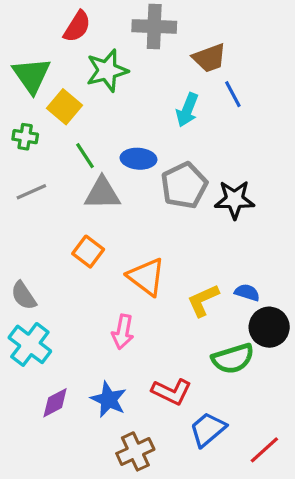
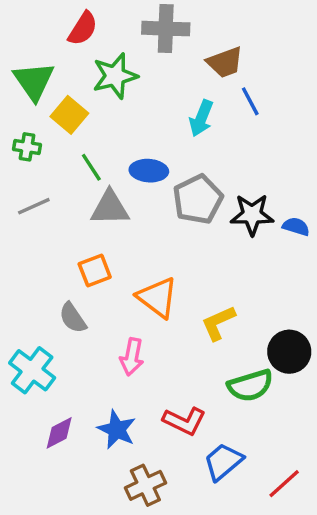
orange square: (88, 252) -> (95, 270), turned 32
blue semicircle: (247, 292) -> (296, 226), moved
gray semicircle: (24, 296) -> (73, 318), moved

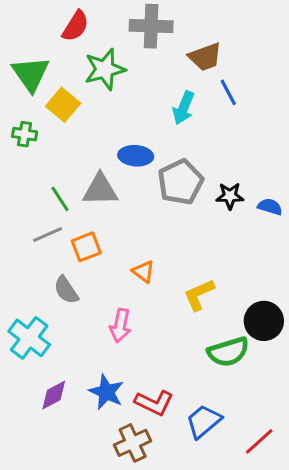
green line: (91, 167) -> (60, 199), moved
gray line: (34, 206) -> (48, 234), moved
black star: (252, 215) -> (230, 196), size x0.7
orange triangle: (157, 298) -> (143, 272), size x0.6
red L-shape: (184, 421) -> (154, 403), moved

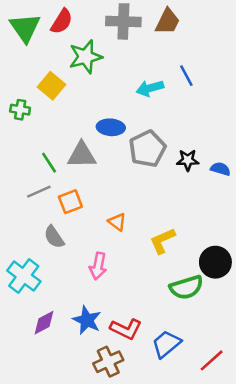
brown trapezoid: (205, 57) -> (168, 21), moved, turned -44
green triangle: (31, 74) -> (25, 28), moved
cyan arrow: (184, 108) -> (150, 88), turned 52

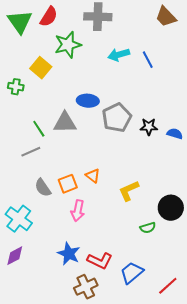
brown trapezoid: (168, 21) -> (166, 17), moved, turned 110
cyan arrow: (150, 88) -> (119, 55), moved
orange square: (70, 202) -> (68, 184), moved
green semicircle: (186, 287) -> (148, 228), size x0.6
purple diamond: (44, 323) -> (15, 256), moved

